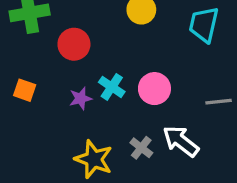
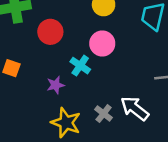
pink circle: (154, 89) -> (102, 43), moved
purple star: (81, 98) -> (56, 85), moved

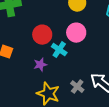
red circle: (50, 32) -> (42, 35), moved

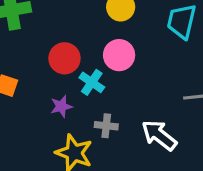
gray cross: (77, 87) -> (106, 126), moved, turned -32

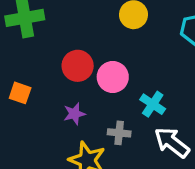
pink circle: (119, 55) -> (113, 77), moved
cyan cross: (92, 82) -> (153, 104), moved

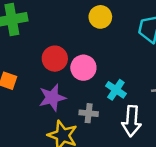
purple star: (74, 114) -> (52, 98), size x1.5
white arrow: (172, 142) -> (132, 121), turned -124

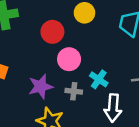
red circle: (55, 59) -> (52, 32), moved
gray cross: (89, 113) -> (74, 91), moved

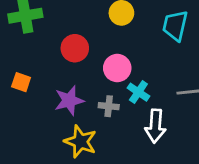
red circle: (52, 32) -> (75, 48), moved
pink circle: (69, 59) -> (117, 68), moved

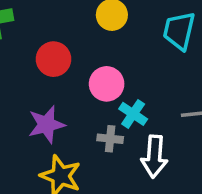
gray cross: (109, 106) -> (110, 139), moved

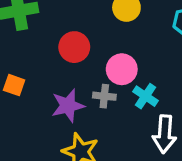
gray cross: (110, 139) -> (104, 96), moved

